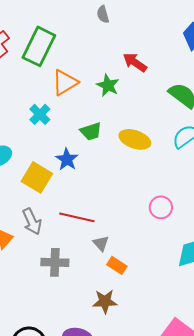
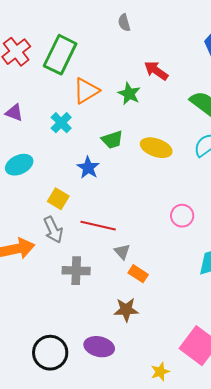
yellow square: (37, 177) -> (58, 199), moved, size x0.7

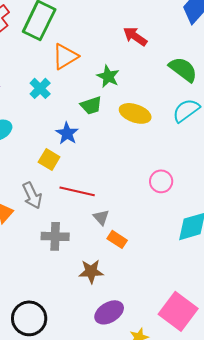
green star: (129, 94) -> (108, 76), moved
yellow square: (58, 199) -> (49, 159), moved
brown star: (126, 310) -> (91, 271), moved
purple ellipse: (99, 347) -> (109, 312), moved, turned -44

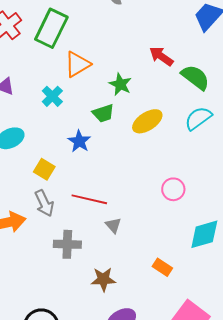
red arrow: (135, 36) -> (161, 56), moved
yellow ellipse: (135, 113) -> (147, 121), turned -52
yellow square: (49, 159) -> (44, 169), moved
orange rectangle: (117, 239) -> (162, 267), moved

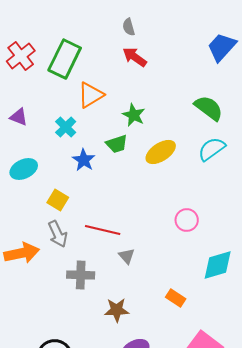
red arrow: (161, 56) -> (135, 57), moved
blue star: (79, 141) -> (84, 160), moved

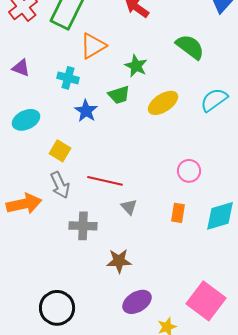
green semicircle: (209, 108) -> (190, 47), moved
cyan cross: (66, 127) -> (68, 78), turned -30
orange rectangle: (176, 298) -> (178, 213), moved, turned 66

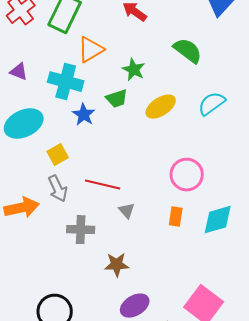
cyan cross: (68, 78) -> (66, 82), size x1.6
cyan ellipse: (26, 120) -> (24, 124), size x1.4
yellow square: (60, 151) -> (58, 155), turned 30
pink circle: (189, 171) -> (187, 175), size x1.4

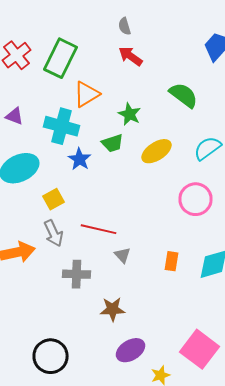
pink circle: (187, 175) -> (196, 199), moved

